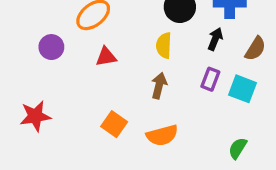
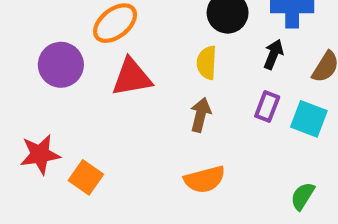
purple circle: (51, 47) -> (61, 65), size x1.4
red triangle: (106, 57) -> (132, 77), size x1.5
orange square: (114, 124) -> (86, 177), moved

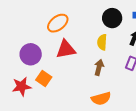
purple circle: (61, 65) -> (31, 54), moved
orange square: (86, 177) -> (44, 78), moved

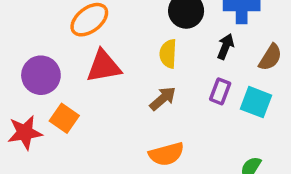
brown arrow: (99, 67) -> (163, 99), turned 35

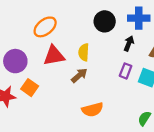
yellow semicircle: (168, 54) -> (84, 52), moved
brown arrow: (163, 99) -> (79, 75), moved

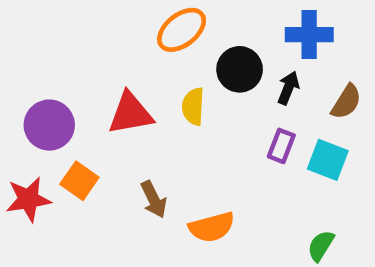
black circle: (105, 21) -> (240, 69), moved
orange ellipse: (45, 27) -> (182, 30), moved
brown arrow: (79, 75) -> (154, 199), moved, turned 105

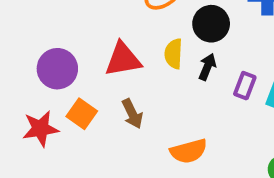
black arrow: (288, 88) -> (207, 67), moved
brown arrow: (154, 199) -> (132, 114), moved

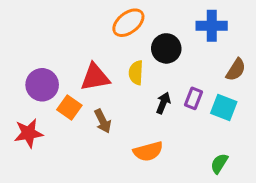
black arrow: (207, 67) -> (163, 103), moved
orange square: (82, 114) -> (69, 107), moved

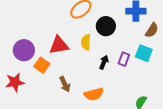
brown semicircle: (236, 70) -> (152, 30), moved
cyan square: (224, 107) -> (144, 53), moved
brown arrow: (103, 121) -> (65, 84), moved

